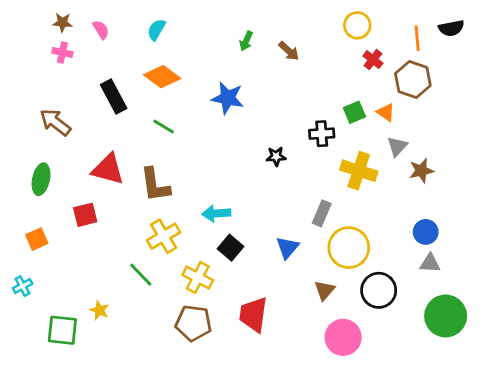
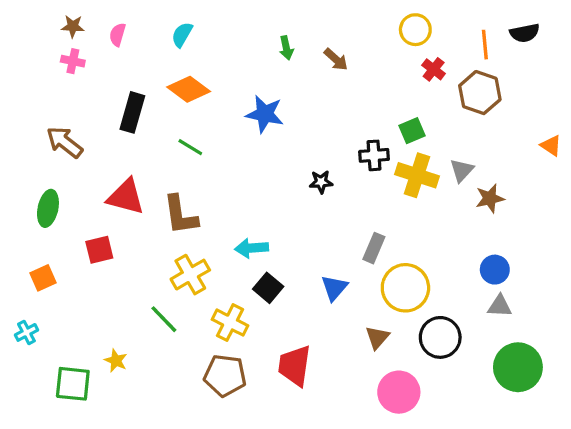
pink semicircle: (101, 30) -> (117, 35), turned -132
green arrow: (246, 41) -> (286, 48), turned -36
black rectangle: (114, 97) -> (132, 112), turned 44
orange triangle: (386, 112) -> (551, 145), moved
yellow cross: (359, 171) -> (417, 175), moved

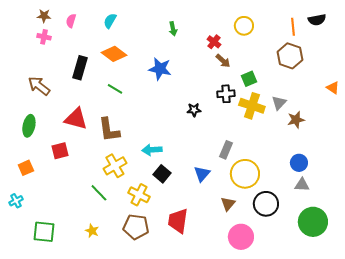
yellow circle: (415, 30) -> (244, 26), moved
brown arrow: (336, 59) -> (223, 61), moved
red cross: (434, 69) -> (214, 42), moved
yellow star: (116, 361) -> (92, 231), moved

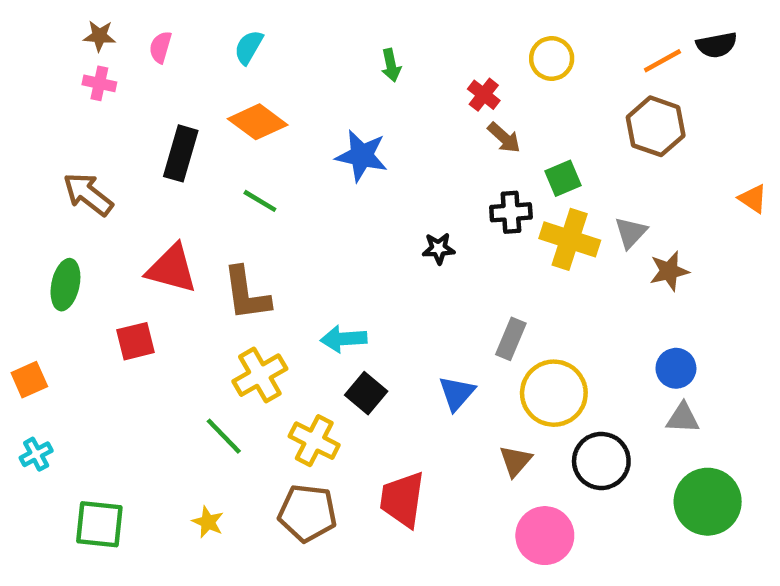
orange line: (293, 27) -> (662, 61), turned 66
orange square: (26, 168) -> (29, 380), moved

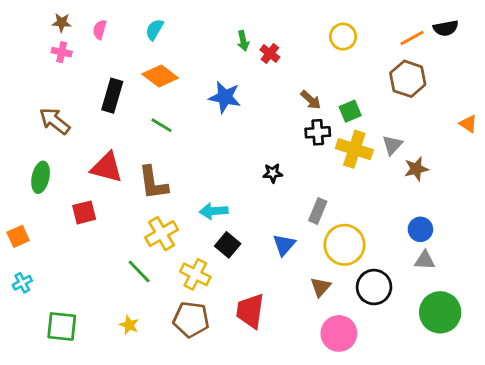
red cross: (484, 95) -> (270, 53), moved
brown arrow: (504, 138) -> (311, 100), moved
black star: (439, 248) -> (273, 173), moved

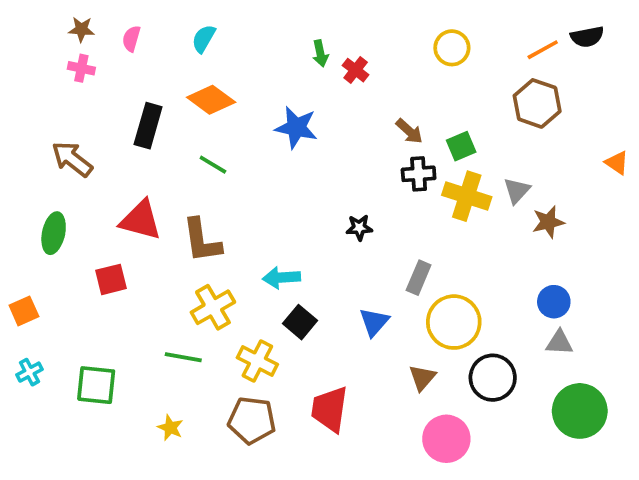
green line: (139, 272) -> (183, 357), turned -36
green square: (62, 326) -> (96, 385), moved

